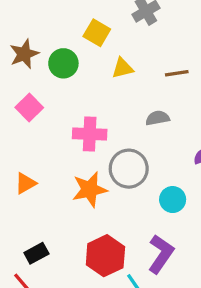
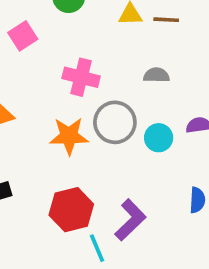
brown line: (177, 73) -> (166, 20), moved
cyan circle: (173, 200) -> (159, 138), moved

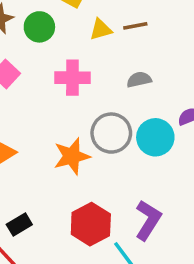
pink cross: (81, 77) -> (72, 78), moved
cyan circle: (159, 138) -> (155, 137), size x1.4

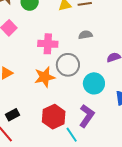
pink cross: (72, 78) -> (48, 44), moved
cyan circle: (155, 137) -> (94, 83), moved

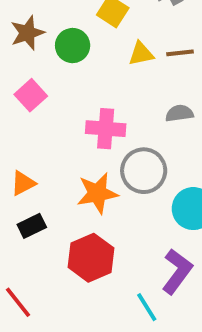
black rectangle: (12, 115) -> (32, 226), moved
red hexagon: (54, 117) -> (91, 258), moved

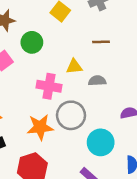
green circle: (73, 46) -> (32, 42), moved
yellow triangle: (141, 54) -> (74, 67), moved

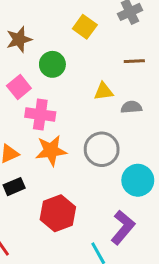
pink cross: (49, 86) -> (40, 115), moved
orange star: (40, 127) -> (51, 151), moved

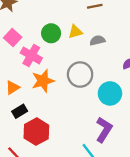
green circle: (52, 64) -> (51, 33), moved
pink cross: (40, 115) -> (31, 55), turned 30
red hexagon: (58, 213) -> (36, 132), moved

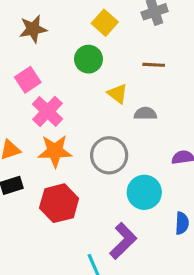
yellow triangle: (75, 32) -> (118, 94), turned 40
green circle: (51, 33) -> (88, 59), moved
red hexagon: (36, 132) -> (59, 203), moved

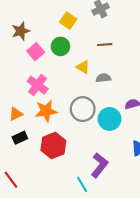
pink square: (28, 80) -> (36, 52), moved
cyan circle: (144, 192) -> (110, 119), moved

